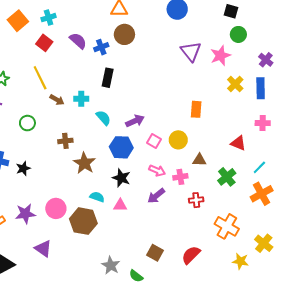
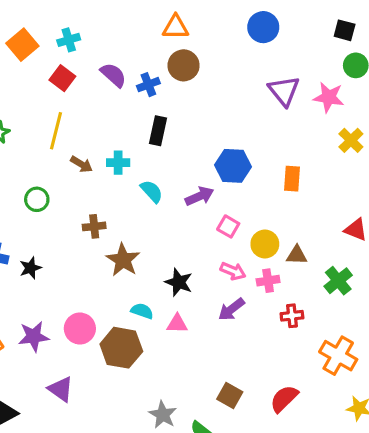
pink star: (220, 56) -> (329, 97), turned 30
yellow line: (40, 78) -> (56, 131), turned 40
yellow circle: (178, 140) -> (265, 244), moved
blue hexagon: (121, 147) -> (233, 166), moved

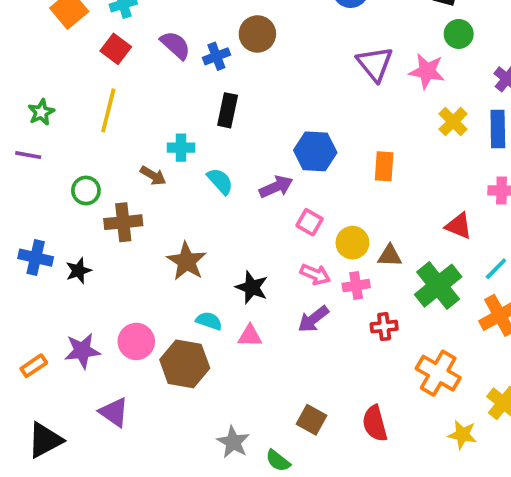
brown arrow: (81, 164) -> (153, 176), moved
brown cross: (94, 226) -> (123, 222), moved, size x1.4
green cross: (338, 281) -> (438, 286), size x1.4
red semicircle: (284, 399) -> (375, 423), turned -60

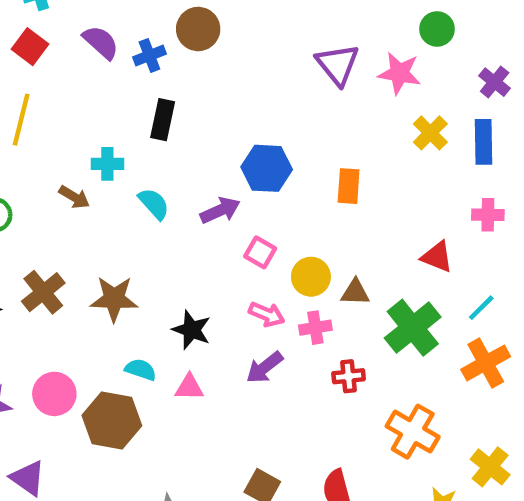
brown cross: (123, 222) -> (43, 292), moved, turned -33
brown star: (187, 261) -> (114, 299), turned -30

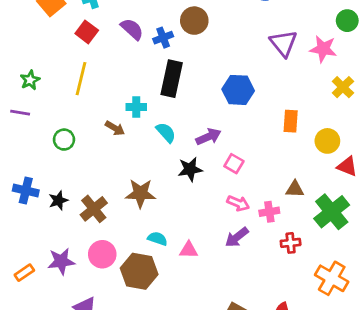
black rectangle: (163, 120) -> (172, 79), size x1.4
blue hexagon: (267, 168) -> (238, 90), moved
yellow circle: (311, 277) -> (327, 141), moved
brown cross: (43, 292) -> (94, 209), moved
black star: (191, 330) -> (190, 169), moved, turned -30

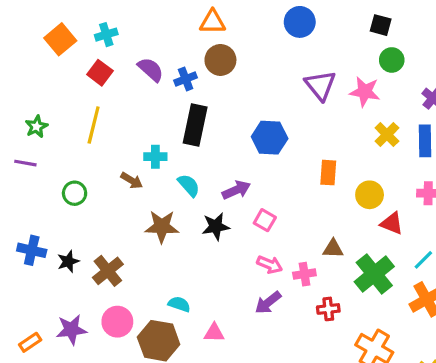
brown star: (140, 193) -> (162, 226), moved
pink triangle: (189, 250) -> (214, 333), moved

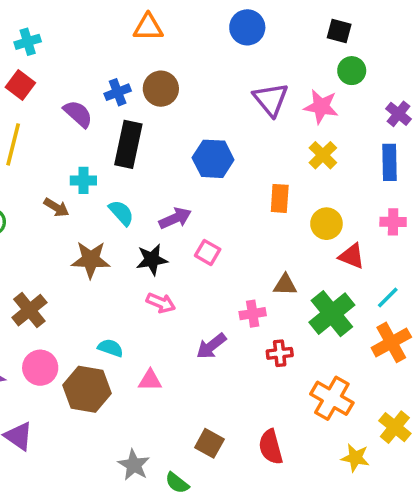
brown circle: (220, 60) -> (161, 89), moved
purple semicircle: (151, 69) -> (78, 114), moved
yellow cross: (387, 135) -> (323, 155), moved
pink arrow: (270, 265) -> (161, 303), moved

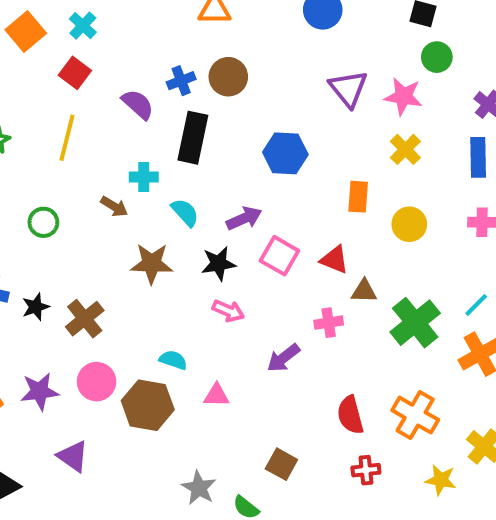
cyan cross: (28, 42) -> (83, 26), turned -30
pink square: (208, 252) -> (279, 256), size x1.4
red triangle: (352, 256) -> (335, 260), moved
red cross: (280, 353) -> (366, 470), moved
red semicircle: (271, 447) -> (350, 415), moved

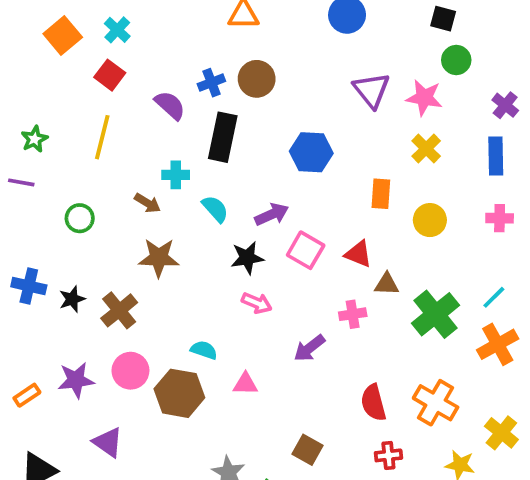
brown star: (152, 264) -> (159, 258), moved

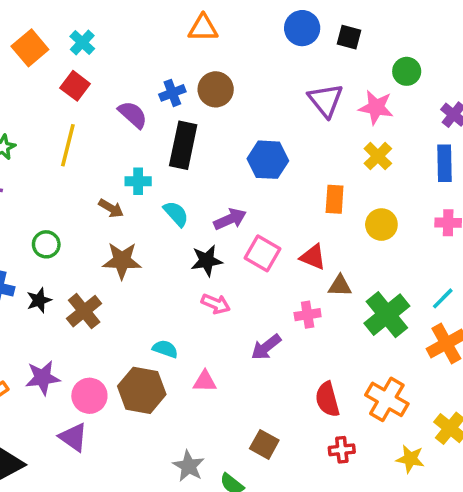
black square: (443, 19) -> (349, 37), moved
green circle: (80, 218) -> (46, 244), moved
pink circle: (130, 371) -> (89, 396), moved

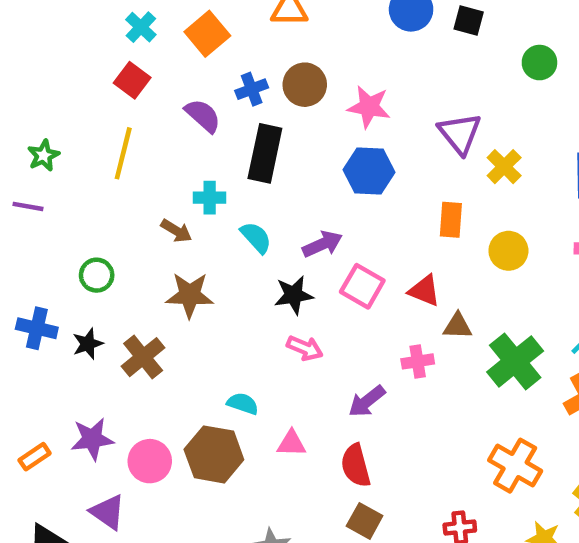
orange square: (30, 48) -> (207, 34), moved
purple triangle: (326, 100) -> (460, 133), moved
pink star: (376, 107) -> (369, 107), moved
red semicircle: (327, 399) -> (356, 466), moved
purple triangle: (73, 437) -> (108, 512), moved

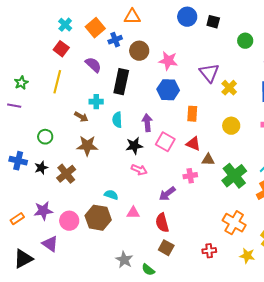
blue cross: (252, 89) -> (115, 40), moved
orange rectangle: (451, 220) -> (192, 114), moved
cyan semicircle: (256, 237) -> (117, 120), turned -140
purple arrow: (322, 244) -> (147, 123), turned -72

